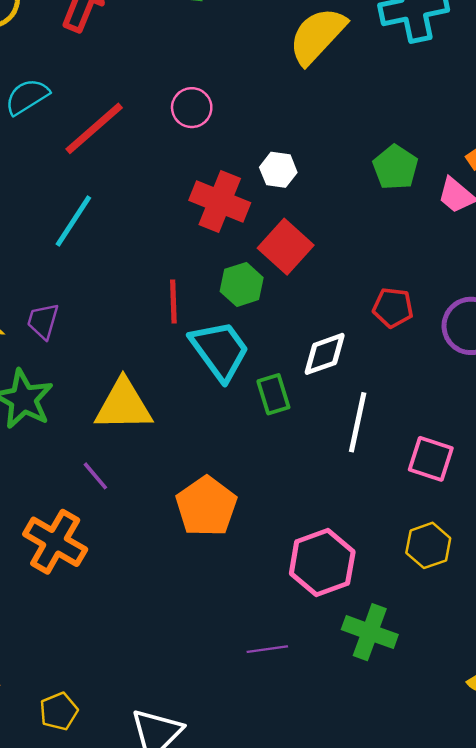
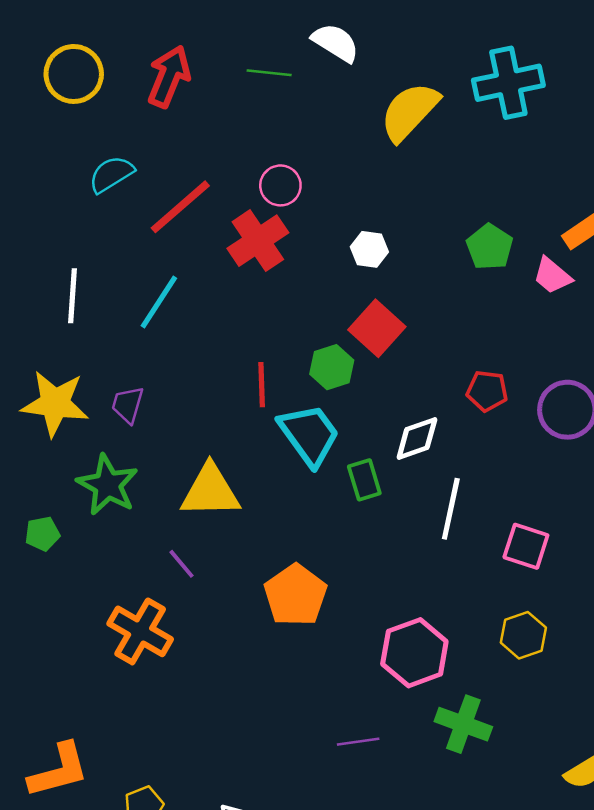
red cross: (220, 202) -> (258, 241), moved, turned 34

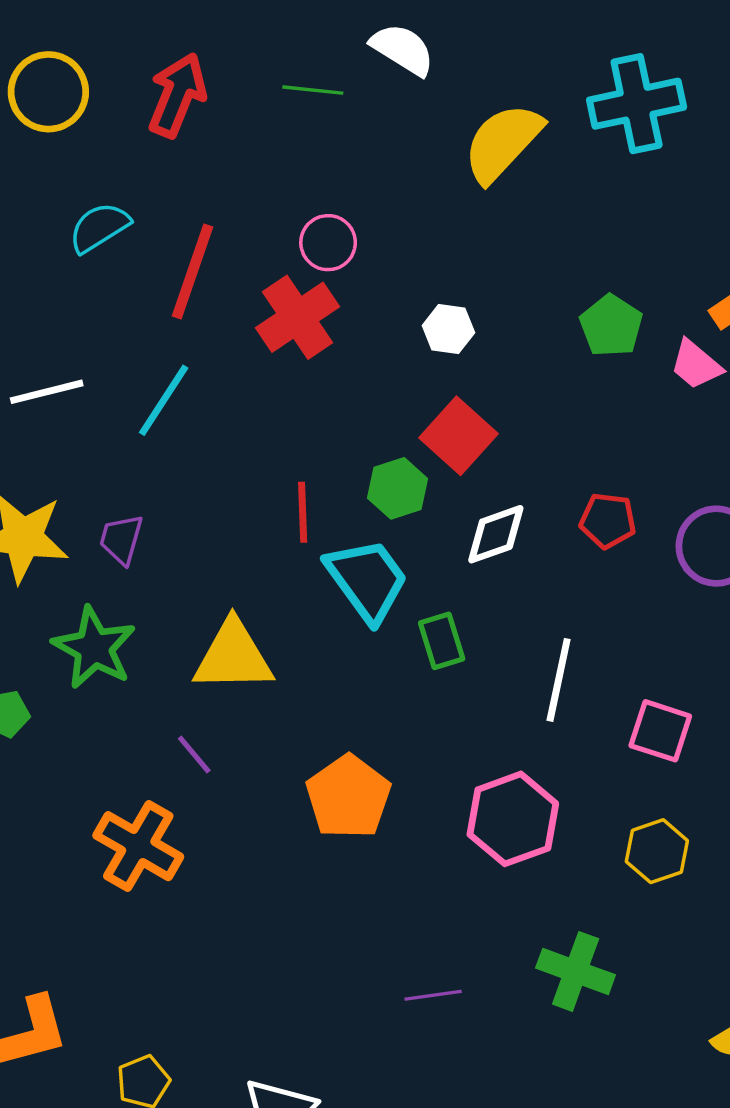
red line: (180, 207) -> (192, 271), turned -30
white line: (72, 296) -> (47, 392), turned 72
white diamond: (417, 439) -> (496, 534), moved
pink hexagon: (414, 653) -> (513, 819), moved

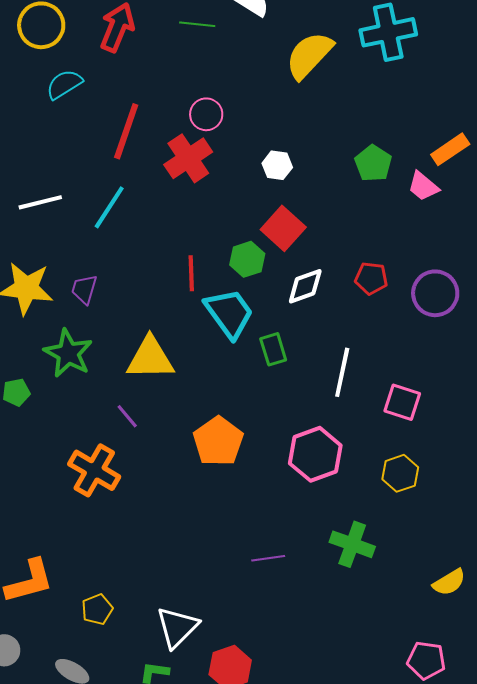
cyan semicircle: (99, 227) -> (64, 84), moved

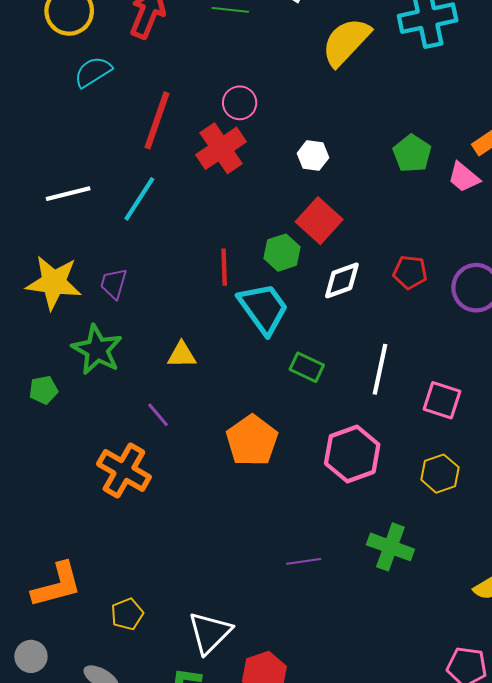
green rectangle: (273, 349) -> (307, 367), moved, turned -48
yellow triangle: (150, 358) -> (182, 355), size x0.6

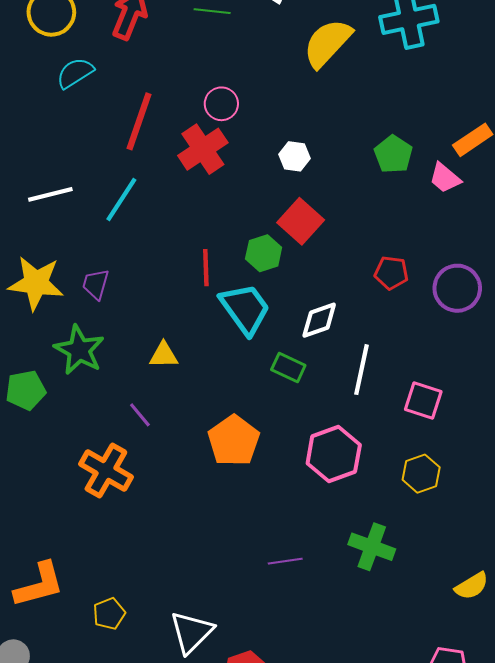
white diamond: (342, 280) -> (319, 320), moved
green pentagon: (43, 390) -> (26, 390), size x1.4

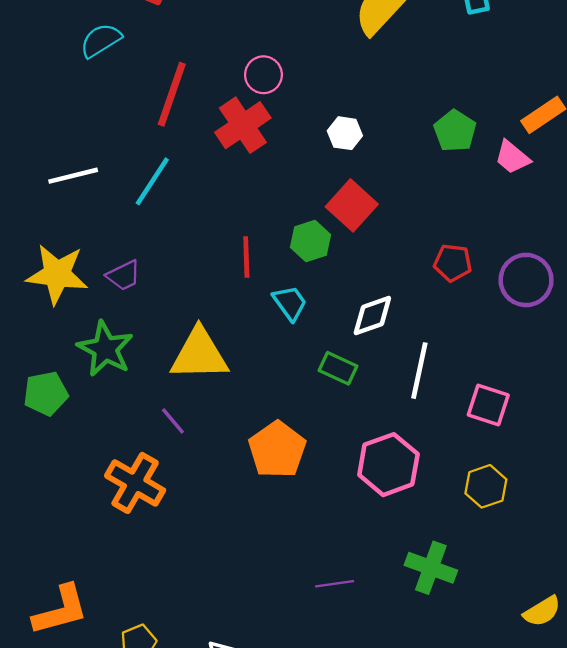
purple trapezoid: (96, 284) -> (124, 275), turned -132
cyan trapezoid: (245, 309) -> (290, 303), size x0.6
yellow triangle: (164, 355) -> (199, 354), size x1.8

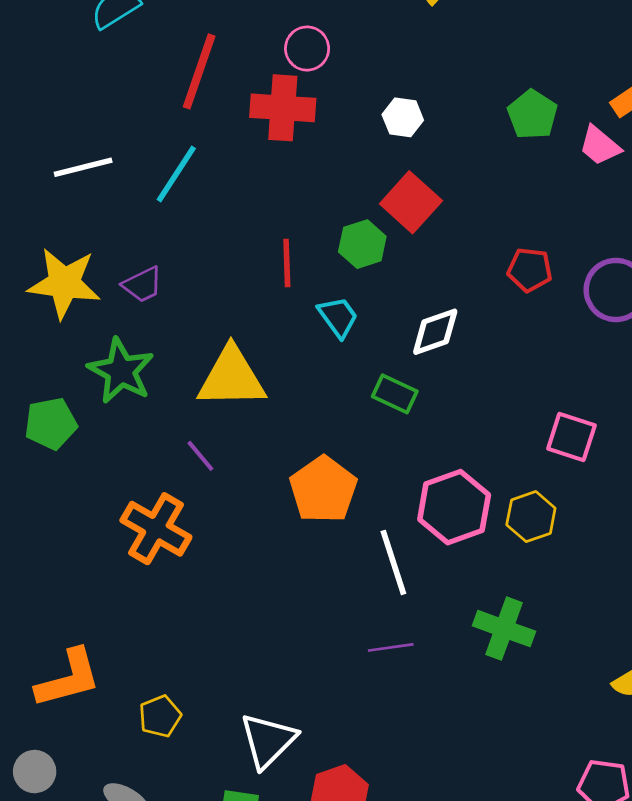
red cross: (243, 125) -> (283, 108), turned 38
white line: (419, 371) -> (393, 562), moved, turned -30
yellow hexagon: (486, 486) -> (531, 517), moved

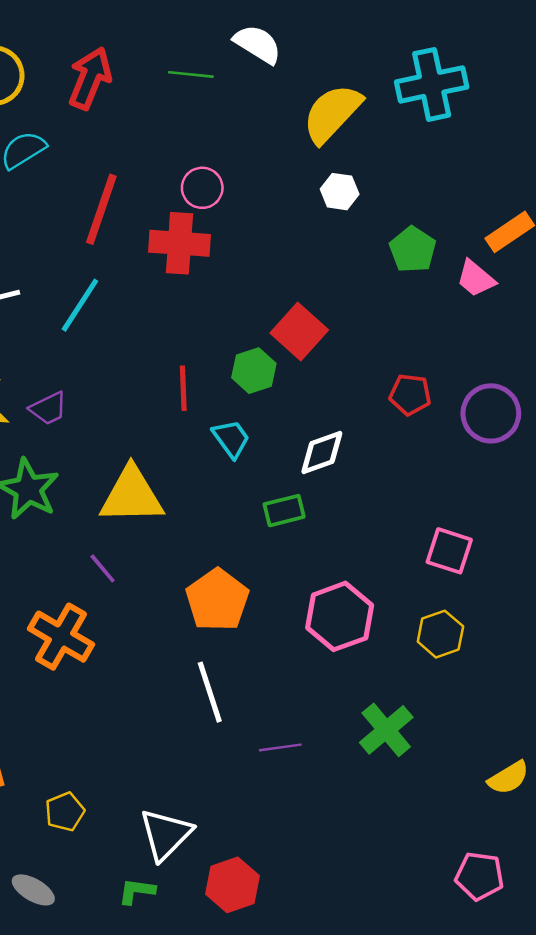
white hexagon: (403, 117) -> (340, 192), moved
green rectangle: (395, 394) -> (284, 511), turned -39
yellow hexagon: (531, 517) -> (440, 634), moved
white line: (393, 562) -> (210, 692), moved
green cross: (504, 629) -> (386, 730), turned 30

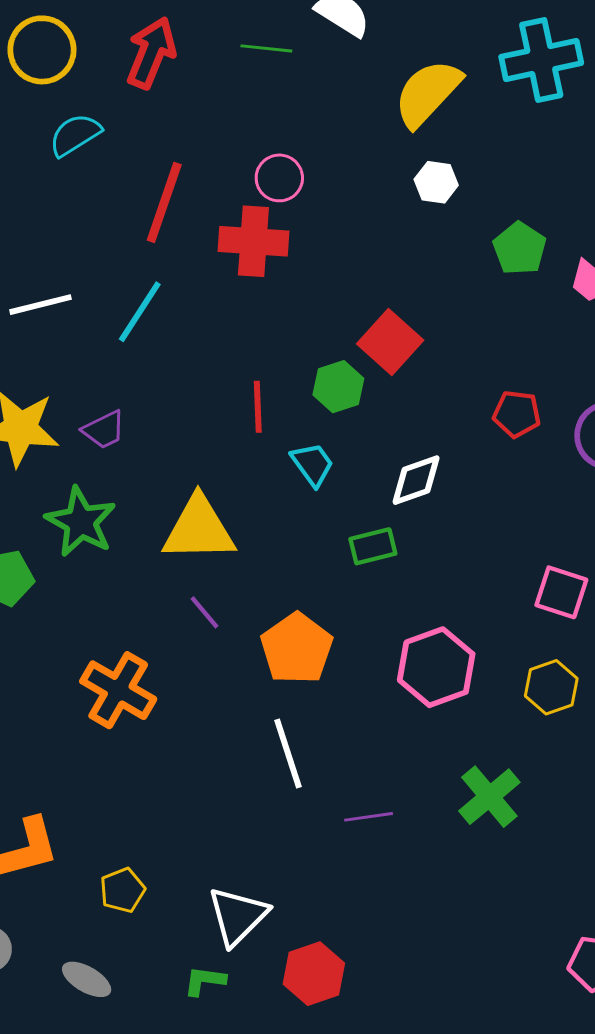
purple line: (103, 568) -> (205, 612), moved

